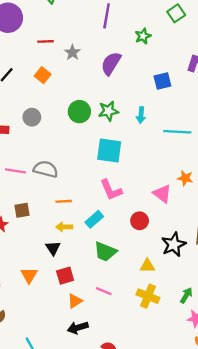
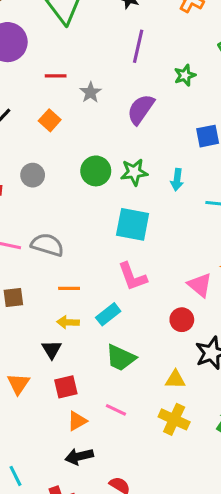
red circle: (140, 221) -> (182, 320), moved

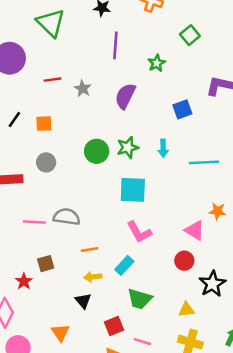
orange square: (50, 120) -> (44, 124), moved, turned -36
red square: (66, 387) -> (114, 326), moved

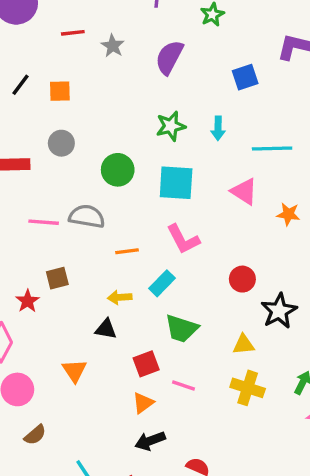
green circle: (97, 151) -> (118, 170), moved
pink triangle: (195, 230) -> (244, 191), moved
orange line: (89, 249) -> (127, 251), moved
black triangle: (83, 301) -> (106, 329), turned -42

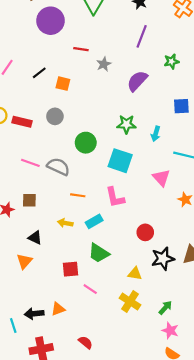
black triangle: (106, 329) -> (35, 238), moved
orange triangle: (143, 403) -> (58, 309), moved
black arrow: (150, 441) -> (34, 314), moved

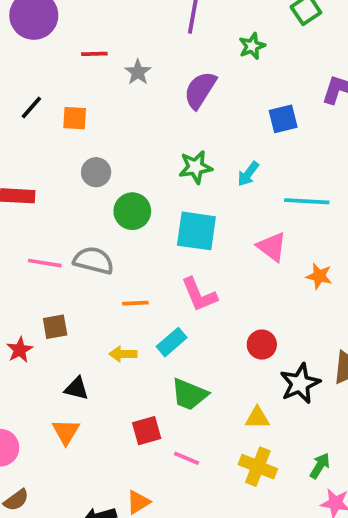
gray circle: (55, 116) -> (96, 172), moved
cyan arrow: (156, 134) -> (248, 174), turned 32

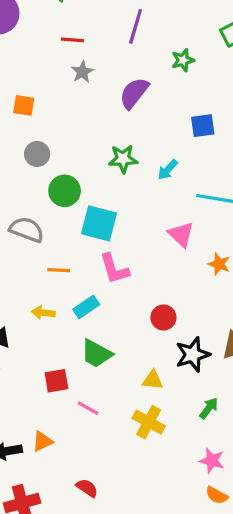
red line: (94, 54) -> (72, 40), moved
cyan square: (196, 231) -> (99, 223), moved
green arrow: (320, 466) -> (209, 408), moved

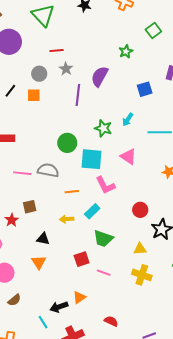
purple line: (136, 26) -> (78, 95), moved
gray circle: (37, 154) -> (39, 74), moved
green star: (123, 159) -> (103, 128), moved, turned 30
pink triangle: (181, 234) -> (128, 157), moved

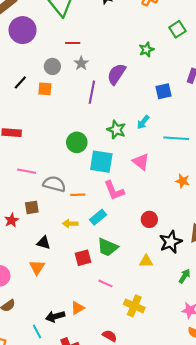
gray semicircle: (48, 170) -> (54, 184), moved
red square: (82, 259) -> (83, 258), moved
yellow cross: (142, 275) -> (134, 306), moved

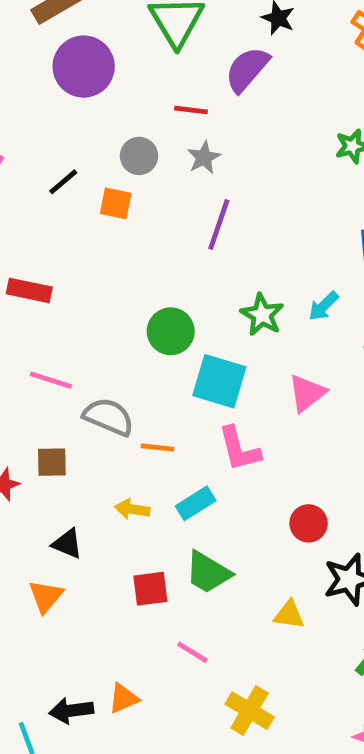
purple semicircle: (116, 74) -> (247, 69), moved
pink triangle: (141, 162) -> (307, 393), turned 36

